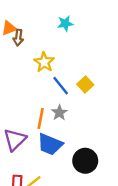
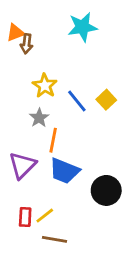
cyan star: (65, 23) -> (82, 27), size x1.5
yellow star: (44, 62) -> (45, 86), moved
gray star: (59, 113) -> (39, 118), moved

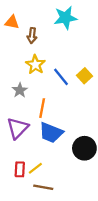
orange triangle: (15, 33) -> (12, 22), turned 32
brown arrow: (27, 44) -> (32, 36), moved
gray star: (39, 118) -> (20, 90), moved

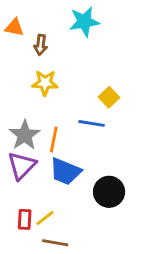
yellow star: (35, 65) -> (45, 83), turned -30
blue line: (61, 77) -> (92, 123), moved, turned -42
gray star: (20, 90) -> (25, 135), moved, size x1.5

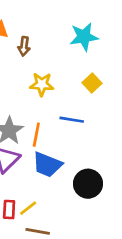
cyan star: (84, 22) -> (84, 37), moved
yellow star: (45, 83) -> (42, 84), moved
yellow square: (109, 97) -> (92, 83), moved

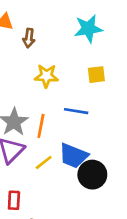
yellow square: (92, 83) -> (96, 75), turned 36
blue trapezoid: (47, 165) -> (73, 156), moved
yellow line: (28, 208) -> (44, 162), moved

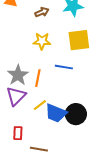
brown arrow: (29, 38) -> (42, 12), moved, turned -120
yellow square: (96, 75) -> (79, 40), size x1.6
blue trapezoid: (73, 156) -> (56, 113), moved

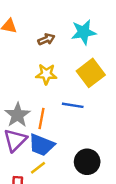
yellow square: (79, 40) -> (91, 73), turned -30
yellow line: (40, 105) -> (38, 168), moved
blue trapezoid: (56, 113) -> (42, 145), moved

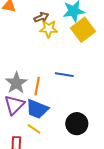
yellow square: (91, 73) -> (83, 30), moved
yellow star: (46, 74) -> (49, 29), moved
yellow line: (38, 168) -> (34, 129), turned 72

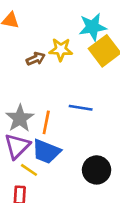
brown arrow: (41, 17) -> (36, 59), moved
yellow line: (34, 129) -> (29, 170), moved

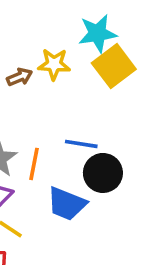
blue trapezoid: (46, 151) -> (67, 204), moved
black circle: (97, 170) -> (103, 173), moved

